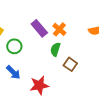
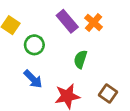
green semicircle: (55, 49) -> (80, 59), moved
brown square: (70, 64) -> (108, 94), moved

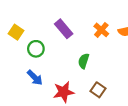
orange cross: (94, 22) -> (101, 30), moved
green semicircle: (80, 59) -> (84, 61), moved

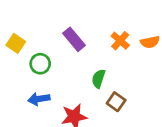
blue arrow: (35, 78) -> (39, 99), turned 126
brown square: (98, 90) -> (116, 102), moved

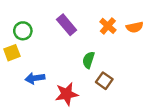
yellow square: (16, 43) -> (12, 53), moved, turned 35
green circle: (40, 64) -> (23, 31), moved

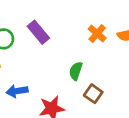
purple rectangle: (67, 25) -> (38, 32), moved

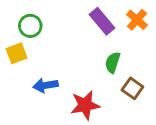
purple rectangle: (38, 32) -> (102, 21), moved

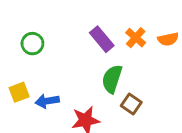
yellow square: (17, 53) -> (19, 92), moved
green semicircle: (113, 62) -> (112, 79), size x1.4

